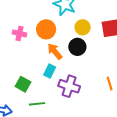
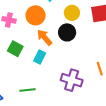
green square: (23, 84) -> (15, 49), moved
purple cross: (69, 86) -> (72, 80), moved

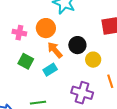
yellow circle: (72, 13) -> (93, 60), moved
cyan rectangle: (40, 57) -> (50, 70), turned 32

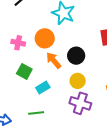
yellow circle: (93, 60) -> (78, 81), moved
cyan rectangle: (50, 70) -> (43, 87), moved

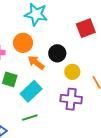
yellow circle: (78, 81) -> (72, 72), moved
cyan rectangle: (43, 87) -> (31, 91), size x1.5

